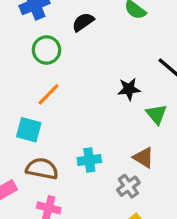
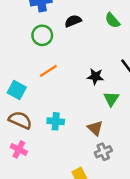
orange line: (49, 94) -> (48, 71), moved
gray cross: (128, 186) -> (103, 152), moved

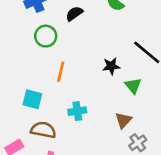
orange line: (48, 71) -> (61, 72), turned -30
cyan cross: (56, 121) -> (77, 111), moved
brown triangle: (95, 128) -> (123, 120), turned 42

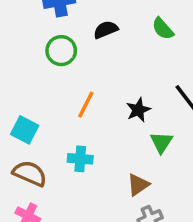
black star: (111, 66) -> (138, 110), turned -30
orange line: (61, 72) -> (86, 105), moved

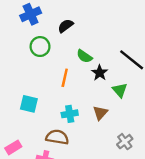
green semicircle: (163, 29) -> (84, 56), moved
brown semicircle: (30, 173) -> (57, 137), moved
brown triangle: (138, 185) -> (100, 113), moved

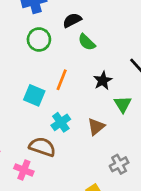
green semicircle: (84, 56) -> (87, 42), moved
cyan square: (29, 104) -> (34, 95), moved
cyan cross: (70, 114) -> (61, 122), turned -35

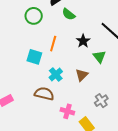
pink cross: (24, 170) -> (67, 111), moved

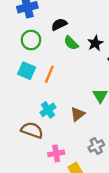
black star: (83, 41) -> (95, 43), moved
cyan square: (34, 57) -> (27, 71), moved
pink cross: (67, 111) -> (56, 153), turned -32

